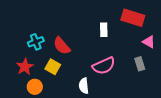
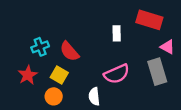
gray rectangle: (140, 64) -> (157, 72), size x1.6
orange circle: (35, 87) -> (54, 96), moved

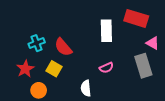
white rectangle: (117, 33) -> (106, 31), size x1.5
pink semicircle: (117, 74) -> (106, 68), size x0.6
orange circle: (54, 96) -> (39, 90), moved

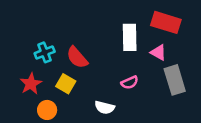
pink triangle: (153, 43) -> (158, 52), moved
white semicircle: (86, 88) -> (105, 107), turned -70

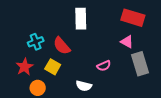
white rectangle: (130, 37) -> (81, 19), moved

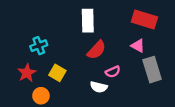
red semicircle: (62, 46) -> (97, 50), moved, turned -96
white semicircle: (84, 86) -> (99, 87), moved

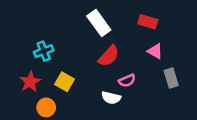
red rectangle: (144, 19) -> (148, 22), moved, size x0.7
white rectangle: (88, 21) -> (99, 23), turned -35
gray rectangle: (152, 70) -> (171, 78), size x0.7

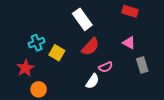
red rectangle: (148, 22) -> (130, 11), moved
yellow square: (65, 82) -> (57, 53), moved
white semicircle: (111, 98) -> (92, 81), turned -70

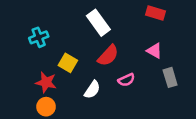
cyan cross: (37, 43) -> (39, 37), moved
red star: (25, 68) -> (46, 82), moved, turned -30
white semicircle: (92, 81) -> (92, 90), moved

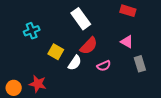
red star: (46, 82) -> (38, 84), moved
white semicircle: (92, 90) -> (75, 63), moved
orange circle: (46, 107) -> (14, 88), moved

